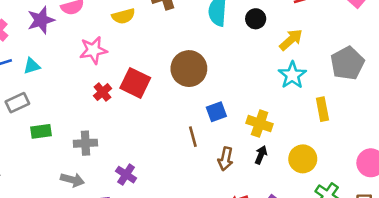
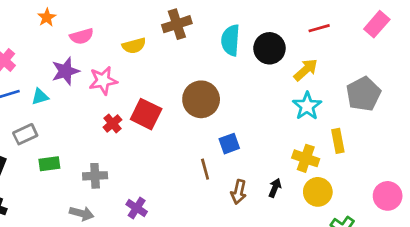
black circle: (256, 19) -> (269, 48), size x1.5
purple star: (41, 20) -> (65, 71), moved
yellow cross: (260, 124) -> (306, 158), moved

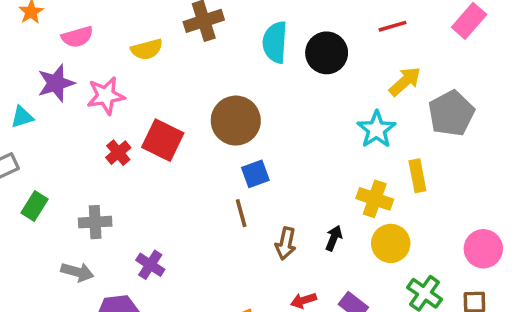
yellow arrow: (306, 70) -> (405, 81), moved
blue square: (229, 144) -> (255, 174), moved
green rectangle: (49, 164) -> (35, 206), turned -50

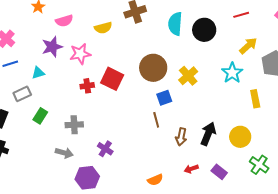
cyan triangle: (22, 117) -> (38, 73), moved
red cross: (118, 153) -> (87, 86), turned 32
yellow cross: (375, 199) -> (188, 76), moved, turned 30
black arrow: (334, 238) -> (208, 134), size x1.6

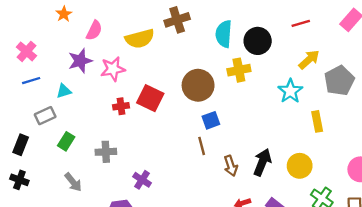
pink semicircle: (64, 21) -> (94, 30), turned -48
yellow semicircle: (103, 28) -> (140, 39), size x1.4
yellow cross: (188, 76) -> (239, 70), moved, turned 30
brown arrow: (181, 137) -> (231, 166), turned -30
gray arrow: (64, 153) -> (73, 182), moved, turned 36

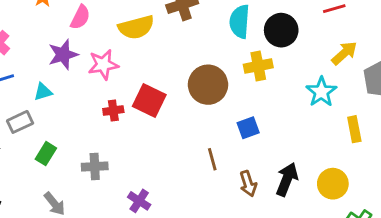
blue square: (211, 120) -> (248, 128), moved

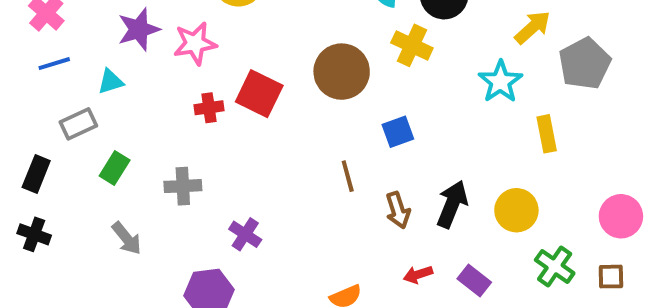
yellow cross: (258, 66) -> (412, 45), turned 36

